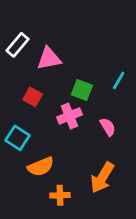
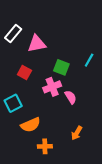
pink semicircle: (108, 127) -> (71, 97), moved
cyan square: (17, 138) -> (13, 103), turned 30
orange arrow: (102, 178) -> (77, 133), size x0.6

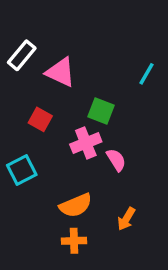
pink triangle: (37, 44) -> (61, 72), turned 36
cyan line: (89, 60) -> (147, 74), moved
orange semicircle: (31, 125) -> (76, 205), moved

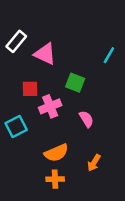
red square: (40, 119) -> (30, 89), turned -30
pink cross: (86, 143) -> (50, 106), moved

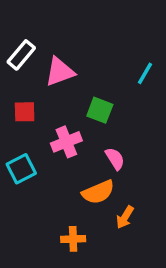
pink triangle: (45, 54) -> (60, 72), turned -45
red square: (30, 89) -> (25, 112), moved
orange semicircle: (56, 153) -> (98, 192), moved

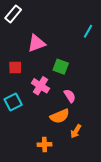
white rectangle: (21, 55) -> (13, 14), moved
cyan line: (145, 73) -> (88, 31), moved
pink cross: (66, 142) -> (40, 86), turned -36

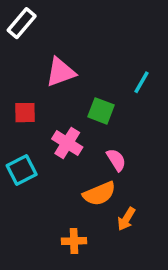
cyan line: (88, 31) -> (142, 82), moved

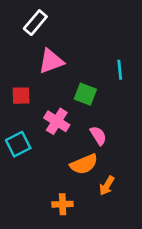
white rectangle: (22, 23) -> (35, 23), moved
cyan line: (142, 82) -> (120, 70), turned -36

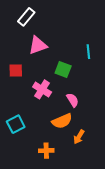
cyan square: (18, 144) -> (16, 124), moved

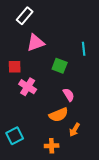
pink cross: (42, 89) -> (28, 87), moved
cyan square: (16, 124) -> (15, 136), moved
orange cross: (46, 151) -> (52, 146), moved

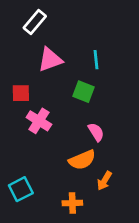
cyan line: (84, 49) -> (96, 60), moved

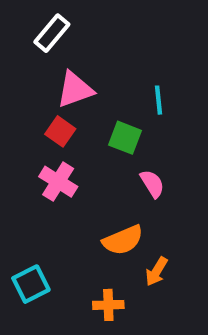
cyan line: (96, 60) -> (159, 100), moved
red square: (21, 93) -> (60, 131), moved, turned 36
pink semicircle: (96, 132) -> (152, 184), moved

